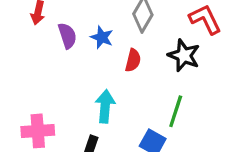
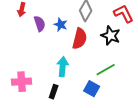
red semicircle: (133, 60) -> (80, 39), size x1.5
green line: (176, 111) -> (106, 70), turned 42

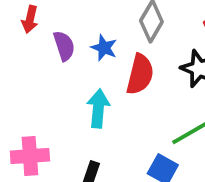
cyan arrow: (63, 67) -> (98, 109), moved

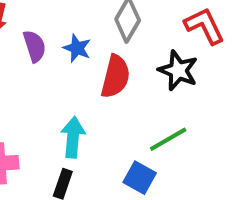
cyan arrow: (98, 109) -> (73, 137), moved

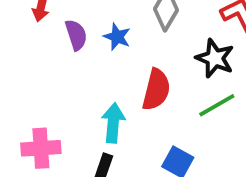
red semicircle: (115, 76) -> (156, 90), moved
green line: (168, 139) -> (217, 105), moved

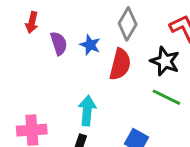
red semicircle: (156, 90) -> (120, 64), moved
green line: (217, 105) -> (166, 97), turned 56

